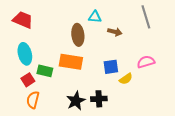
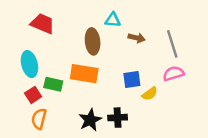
gray line: (146, 17) -> (172, 44), moved
red trapezoid: (23, 20) -> (43, 24), moved

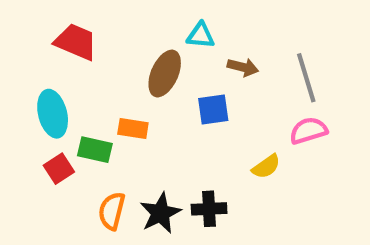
brown ellipse: (93, 41) -> (165, 74), turned 30
orange rectangle: (84, 74) -> (133, 128), moved, size x0.6
blue square: (132, 80) -> (213, 109), moved
orange semicircle: (39, 119) -> (112, 211), moved

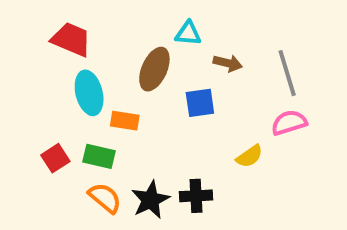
cyan ellipse: (53, 114) -> (89, 93), moved
green rectangle: (95, 150) -> (99, 156), moved
orange semicircle: (112, 211) -> (105, 198), turned 116

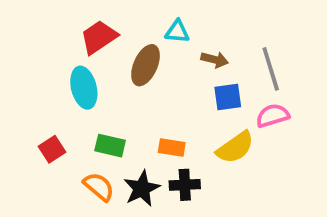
red trapezoid: (71, 39) -> (99, 37), moved, turned -57
blue square: (200, 103) -> (228, 97), moved
orange rectangle: (125, 121) -> (172, 147), moved
green rectangle: (99, 156) -> (110, 146), moved
yellow semicircle: (249, 156) -> (235, 147), size x1.5

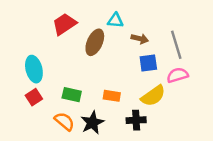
cyan ellipse: (84, 88) -> (34, 69), moved
black cross: (185, 185) -> (136, 120), moved

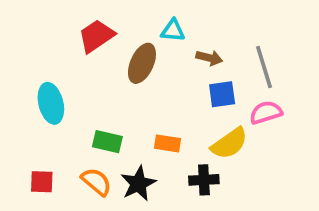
red square: (34, 97) -> (42, 182), moved, turned 35

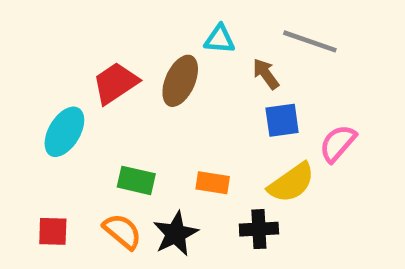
red trapezoid: (96, 36) -> (115, 83), moved
brown arrow: (209, 58) -> (266, 74), turned -140
gray line: (264, 67) -> (310, 41), moved, turned -54
cyan ellipse: (51, 103) -> (64, 132), turned 45
pink semicircle: (266, 112) -> (338, 143), turned -32

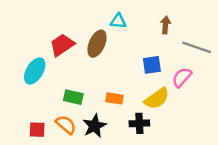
gray line: (310, 41) -> (197, 47), moved
brown arrow: (266, 74) -> (166, 25), moved, turned 42
red square: (53, 231) -> (37, 130), moved

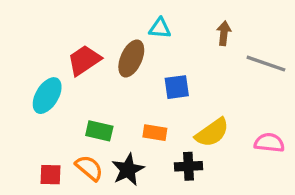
blue square: (152, 65) -> (177, 87), moved
pink semicircle: (182, 77) -> (269, 143), moved, turned 55

